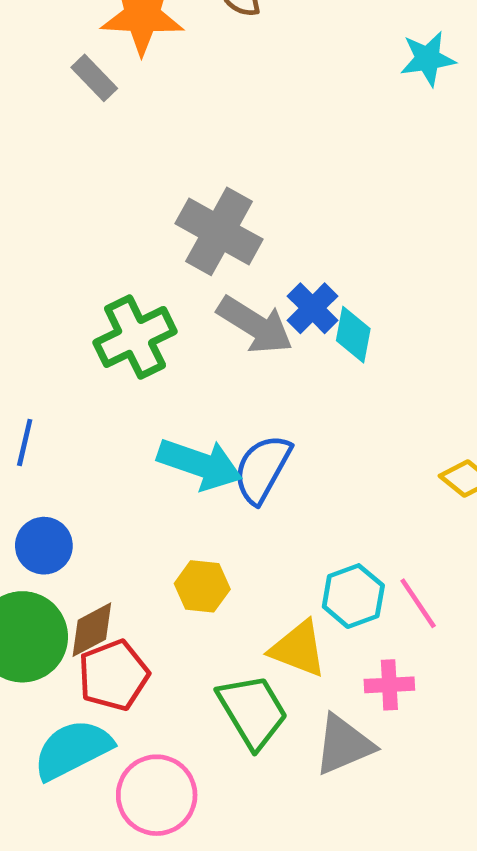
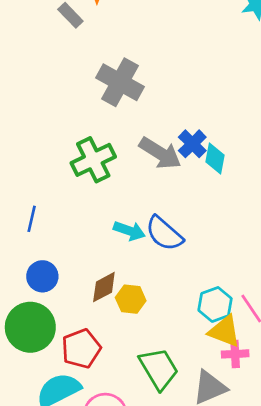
gray cross: (219, 231) -> (120, 82), moved
cyan arrow: (200, 464) -> (129, 231), size x0.7
blue semicircle: (262, 469) -> (164, 233), turned -78
brown diamond: (92, 630) -> (104, 287), moved
yellow triangle: (298, 649) -> (224, 331), moved

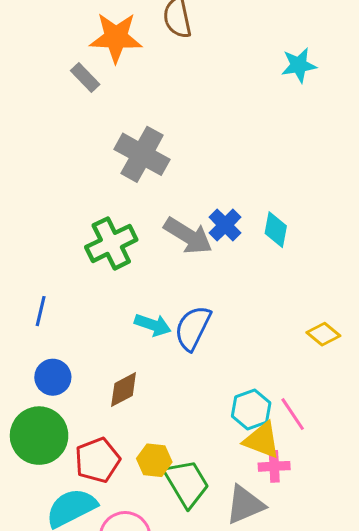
cyan diamond: (215, 159) -> (276, 230), moved
blue semicircle: (164, 233) -> (193, 328), turned 75
yellow hexagon: (131, 299) -> (154, 460), moved

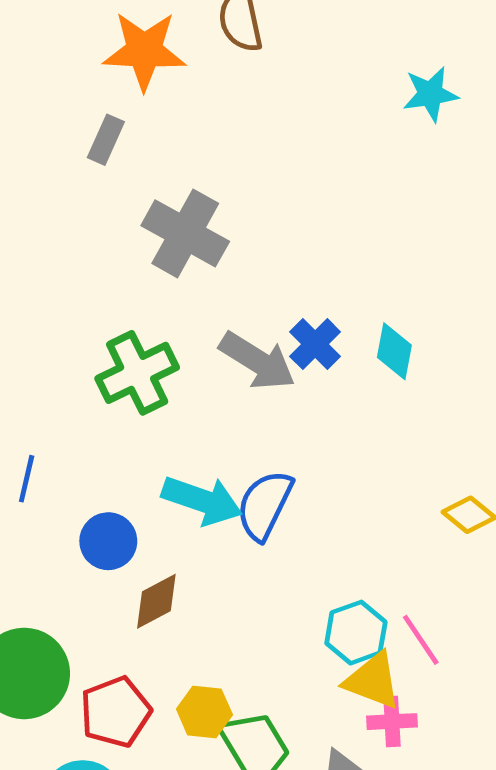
gray rectangle: (85, 77) -> (106, 140), moved, turned 68
cyan arrow: (153, 325) -> (202, 500), size x1.4
blue circle: (53, 377) -> (108, 541), moved

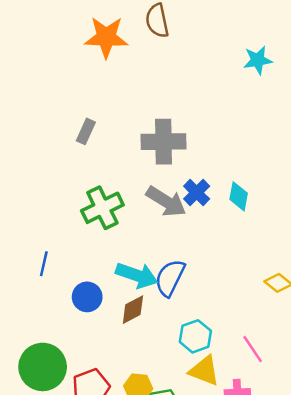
gray rectangle: (106, 140) -> (86, 131), moved
gray cross: (185, 233) -> (164, 142), moved, turned -30
brown diamond: (156, 601) -> (133, 310), moved
cyan hexagon: (356, 633) -> (195, 336), moved
yellow triangle: (373, 681) -> (204, 371), moved

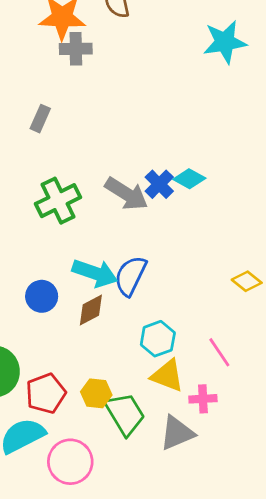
cyan star: (258, 60) -> (225, 42), size x1.4
gray cross: (164, 142) -> (76, 49), moved, size x0.7
cyan diamond: (239, 196) -> (189, 179), moved, turned -72

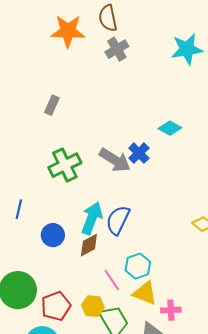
gray cross: (76, 49) -> (117, 49), moved, turned -30
cyan diamond: (189, 179) -> (170, 128), moved
cyan arrow: (95, 273) -> (92, 218), turned -88
pink line: (219, 352) -> (112, 280), moved

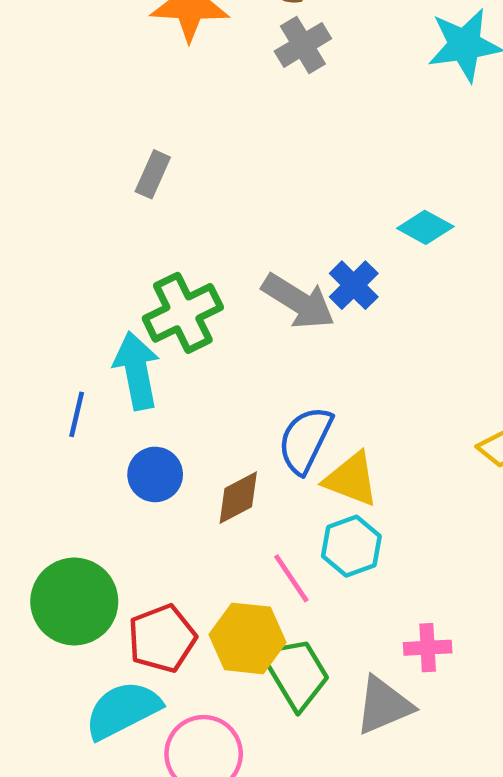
cyan arrow: (92, 218) -> (137, 371), moved, turned -32
yellow triangle: (145, 293) -> (351, 479), moved
yellow hexagon: (93, 306) -> (247, 638), size x1.4

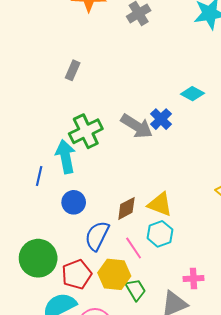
blue semicircle: (305, 440) -> (97, 236), moved
brown diamond: (238, 498) -> (126, 208), moved
green trapezoid: (296, 673) -> (136, 290), size x0.7

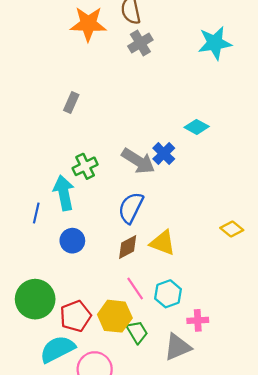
green cross: (86, 131) -> (85, 166), size x0.7
cyan hexagon: (160, 234) -> (168, 294), moved
blue semicircle: (97, 236) -> (131, 208), moved

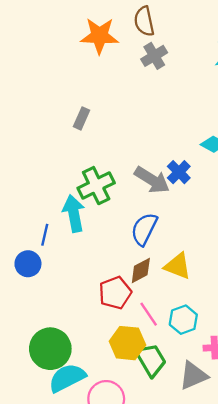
green cross: (85, 166) -> (96, 186), size x1.4
blue circle: (72, 241) -> (28, 264), moved
green circle: (35, 299) -> (50, 349), moved
red pentagon: (76, 316) -> (115, 293), moved
green trapezoid: (137, 332) -> (151, 360), size x1.4

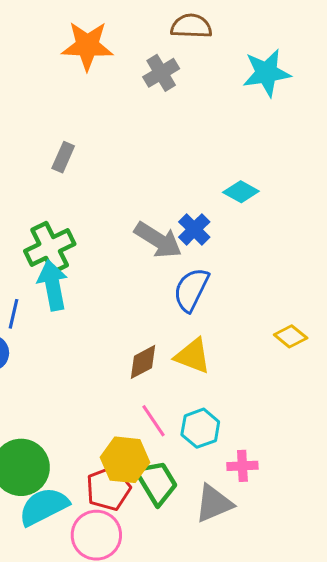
brown semicircle: (144, 21) -> (191, 26), moved, turned 104
green cross: (96, 186) -> (50, 248), moved
blue semicircle: (144, 229) -> (191, 290), moved
red pentagon: (115, 293) -> (108, 488), moved

